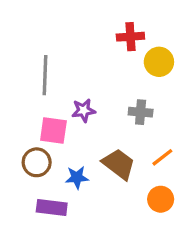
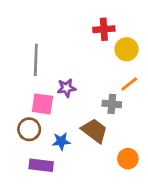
gray cross: (141, 112) -> (112, 104), moved
orange line: (162, 157) -> (129, 84), moved

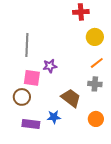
red cross: (104, 29) -> (81, 12), moved
gray cross: (112, 104) -> (95, 84), moved
blue star: (61, 141) -> (54, 117), moved

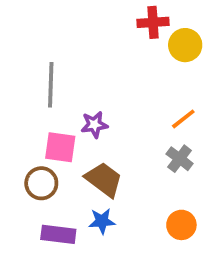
yellow circle: (95, 37) -> (185, 45), moved
gray cross: (95, 84) -> (180, 159), turned 32
brown trapezoid: (71, 98) -> (104, 179), moved

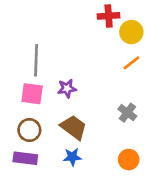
orange line: (183, 119) -> (131, 63), moved
pink square: (60, 147) -> (32, 94), moved
purple rectangle: (58, 234) -> (25, 158), moved

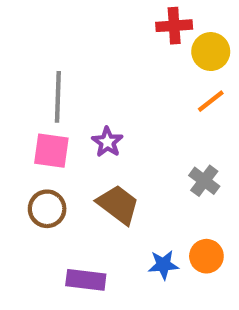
purple star: (67, 88) -> (107, 142), turned -30
blue star: (72, 157) -> (163, 265), moved
purple rectangle: (25, 158) -> (86, 280), moved

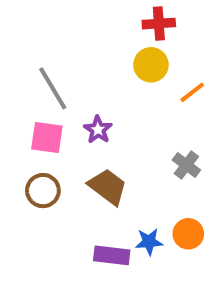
yellow circle: (211, 52) -> (151, 65), moved
gray line: (58, 97) -> (53, 88), turned -33
purple rectangle: (86, 280) -> (112, 255), moved

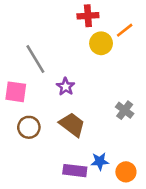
red cross: (159, 24) -> (88, 16), moved
orange line: (192, 92) -> (125, 30), moved
pink square: (47, 138) -> (16, 92), moved
orange circle: (188, 234) -> (126, 172), moved

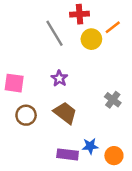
gray line: (35, 59) -> (55, 33), moved

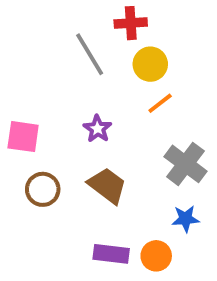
orange line: (113, 27) -> (160, 103), moved
gray cross: (113, 100) -> (186, 164), size x1.5
blue star: (90, 146) -> (186, 219), moved
orange circle: (114, 156) -> (156, 256), moved

